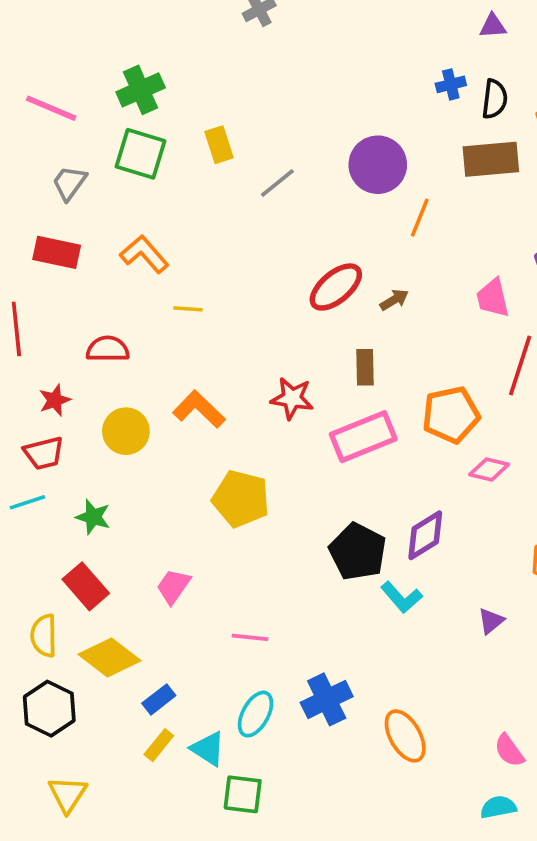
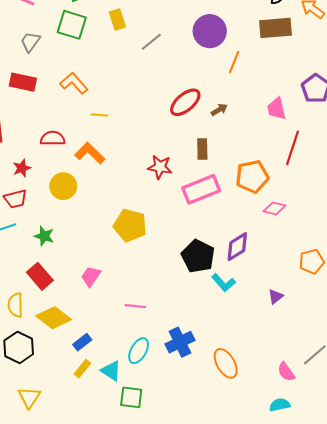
orange L-shape: (199, 409) -> (90, 153), moved

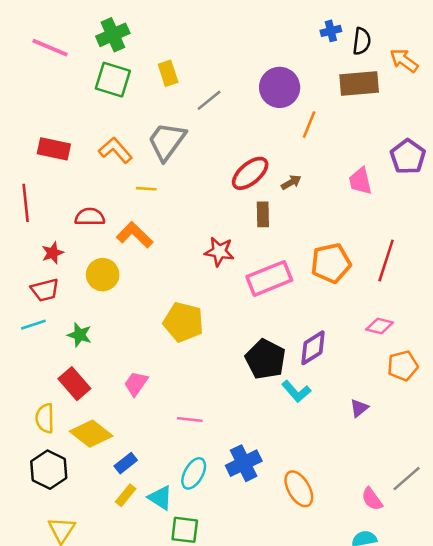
gray trapezoid: (30, 42) -> (167, 141), moved, size x1.6
red line: (293, 148) -> (386, 261), moved
brown rectangle: (202, 149) -> (263, 214), moved
pink diamond: (274, 208) -> (380, 326), moved

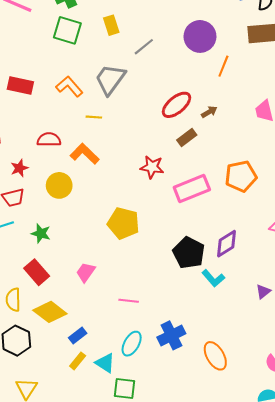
brown rectangle: (263, 214) -> (187, 137), turned 54

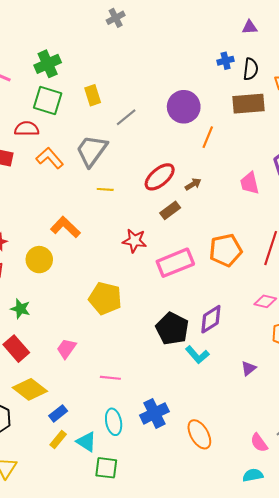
yellow line: (94, 117) -> (105, 189), moved
red semicircle: (49, 140) -> (27, 129), moved
cyan ellipse: (132, 344) -> (114, 422), turned -40

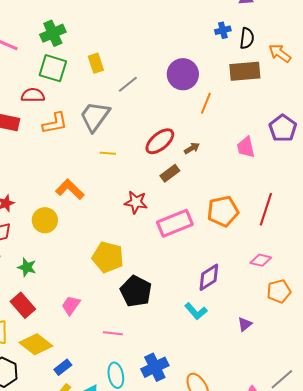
orange L-shape: (50, 158) -> (55, 123), turned 120
black pentagon: (172, 329) -> (136, 291), moved

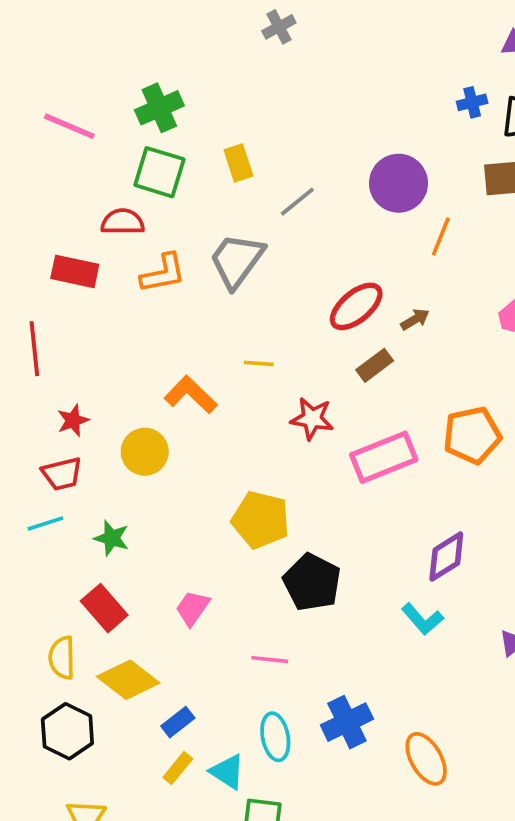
yellow line: (108, 153) -> (259, 363), moved

